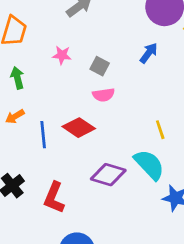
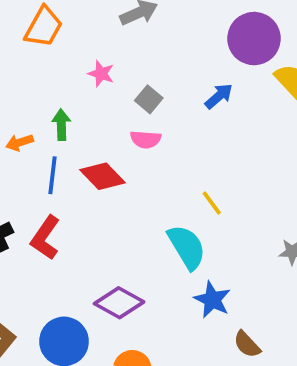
green arrow: (17, 78) -> (61, 125), moved
yellow line: (160, 130) -> (212, 203), turned -30
purple diamond: (108, 175) -> (119, 303), moved
red L-shape: (54, 198) -> (45, 238), moved

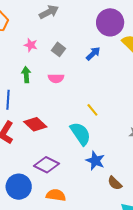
gray square: (149, 99) -> (58, 49), moved
green arrow: (61, 125) -> (26, 75), moved
red diamond: (102, 176) -> (35, 124), moved

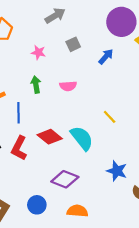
gray square: (58, 49) -> (73, 44), moved, turned 32
cyan semicircle: (80, 134) -> (82, 138), moved
blue circle: (19, 187) -> (37, 205), size x0.7

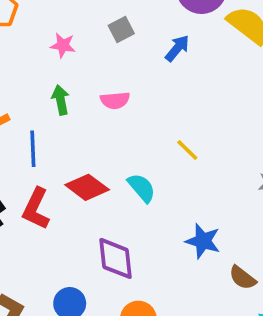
cyan semicircle: (82, 138) -> (142, 188), size x0.7
purple diamond: (65, 179) -> (116, 258), turned 64

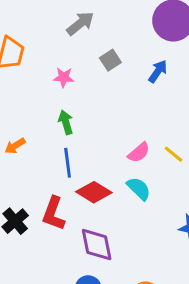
pink semicircle: (115, 100) -> (139, 153), moved, turned -30
blue line: (33, 149) -> (68, 163), moved
purple diamond: (116, 258) -> (97, 245), moved

